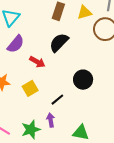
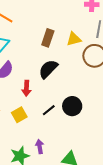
red arrow: (37, 62) -> (27, 88), turned 63
black line: (57, 100) -> (49, 110), moved

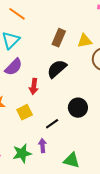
black line: (49, 110) -> (52, 124), moved

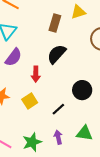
yellow triangle: (85, 41) -> (78, 12), moved
purple arrow: (43, 145) -> (58, 137), moved
green triangle: (72, 160) -> (84, 133), moved

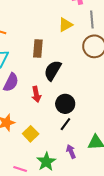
brown rectangle: (55, 23) -> (38, 49), moved
black circle: (82, 90) -> (65, 104), moved
yellow square: (30, 101) -> (31, 134), moved

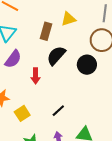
yellow triangle: (65, 25) -> (69, 19), moved
black circle: (65, 104) -> (87, 65), moved

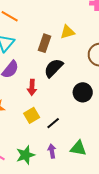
black circle: (87, 65) -> (83, 92), moved
yellow square: (22, 113) -> (32, 115), moved

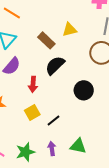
brown rectangle: (45, 43) -> (46, 40), turned -66

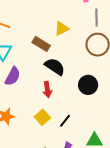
black semicircle: (55, 65) -> (55, 67), turned 90
red arrow: (33, 84) -> (47, 90), moved

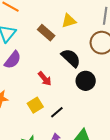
black semicircle: (55, 67) -> (71, 58), moved
red arrow: (47, 90) -> (45, 79), turned -42

